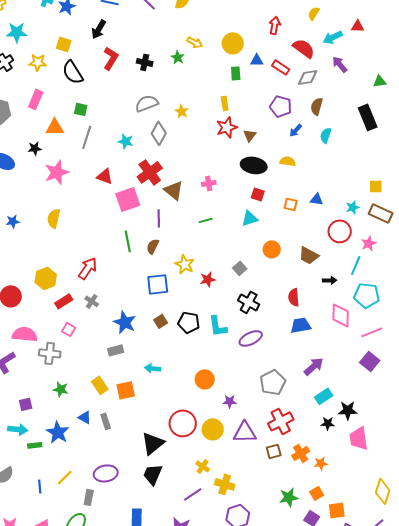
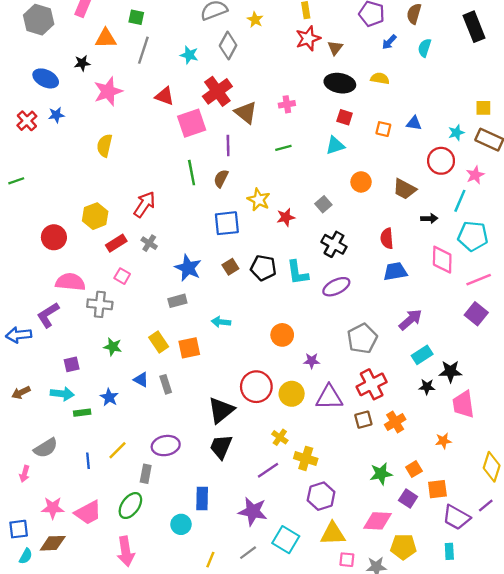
blue star: (13, 221) -> (56, 115), moved
blue star: (58, 432) -> (109, 397), size x0.7
orange star: (321, 463) -> (443, 441), moved

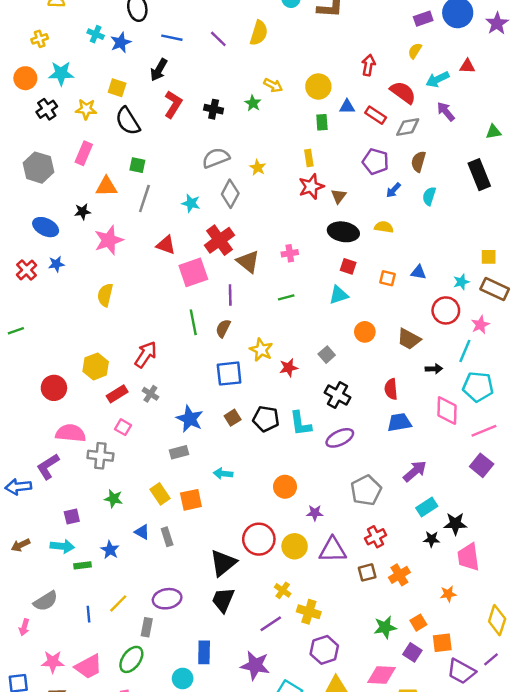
red cross: (372, 384) -> (376, 537), size x0.7

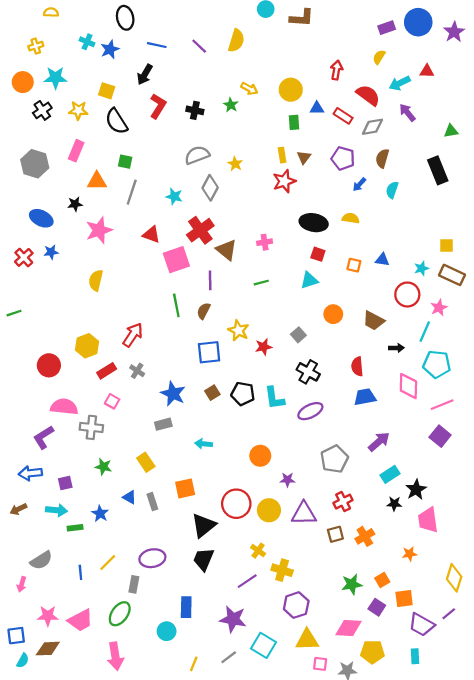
brown triangle: (339, 196) -> (304, 157), moved
blue arrow: (18, 487) -> (30, 473), moved
orange square: (191, 500) -> (185, 488), moved
black star: (455, 524) -> (416, 490), turned -30

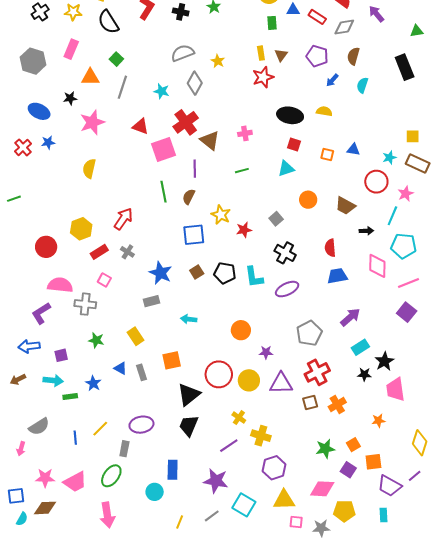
green square: (125, 162) -> (116, 59), turned 32
red cross: (343, 502) -> (317, 372), size x1.4

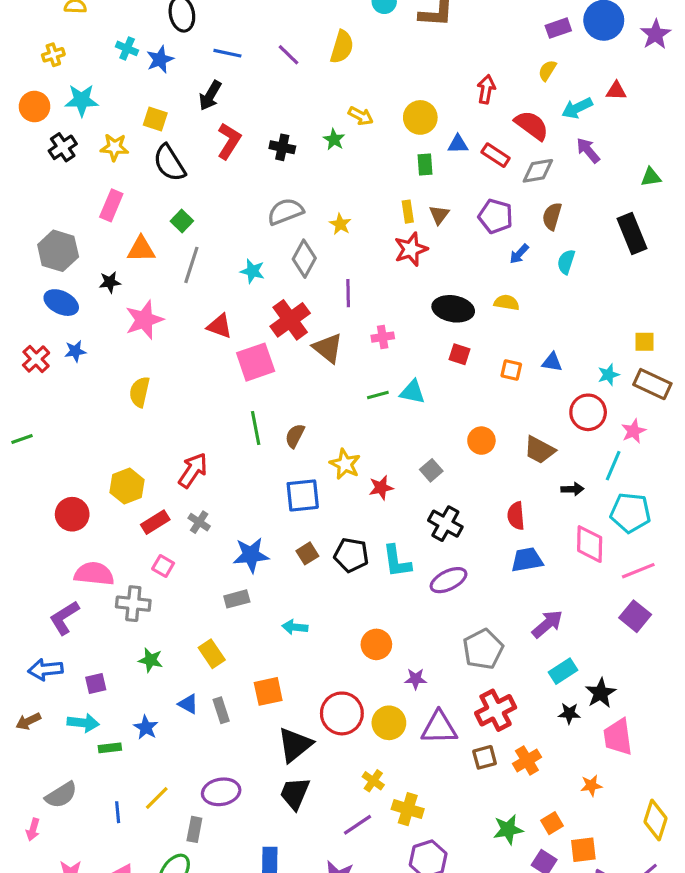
gray hexagon: (33, 61) -> (58, 251), moved
purple line: (195, 169) -> (348, 293), moved
cyan triangle: (286, 169) -> (412, 392), moved, turned 30
blue star: (161, 273) -> (251, 555), turned -30

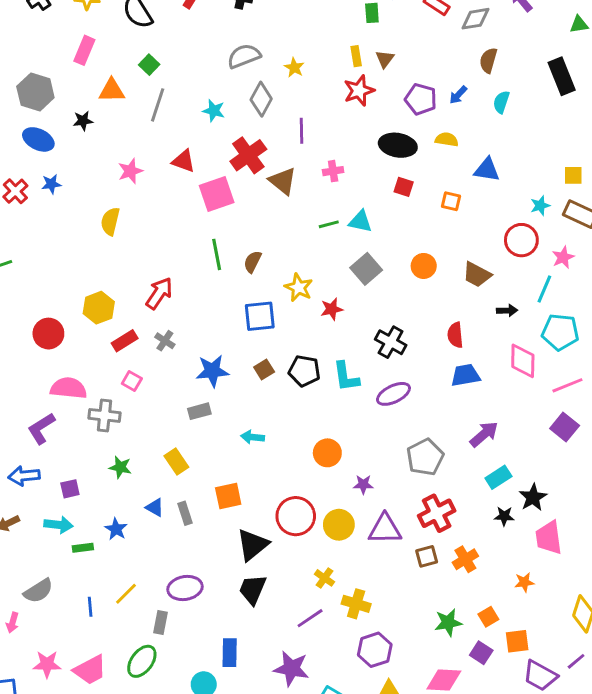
purple pentagon: (496, 216) -> (421, 99), moved
pink star: (144, 320) -> (130, 171), moved, size x0.7
blue triangle: (552, 362) -> (487, 170), moved, size x1.4
gray square: (431, 470) -> (366, 269), moved, size x1.5

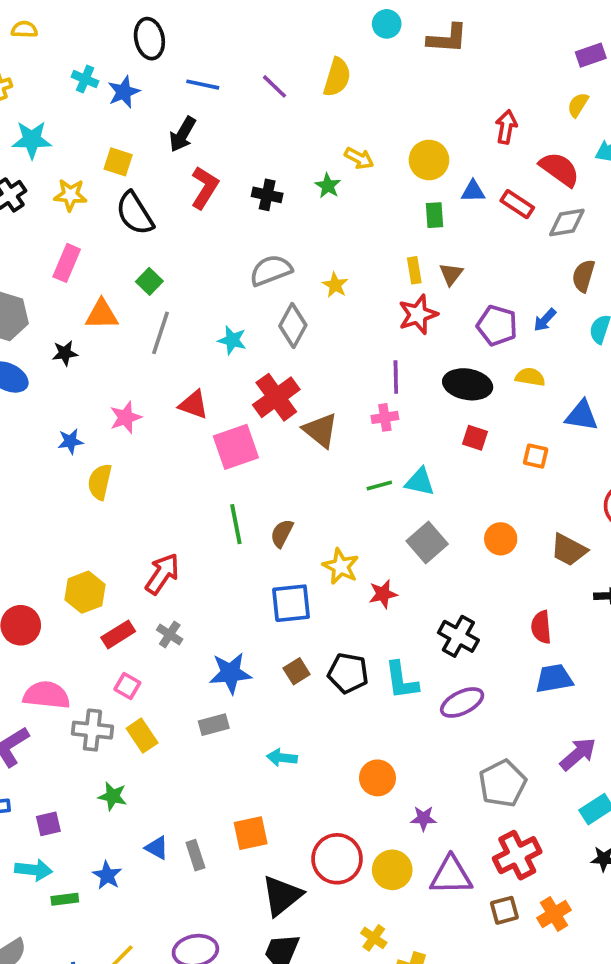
purple line: (301, 131) -> (396, 377), moved
blue star: (51, 184) -> (70, 441), moved
yellow rectangle: (176, 461) -> (142, 736), moved

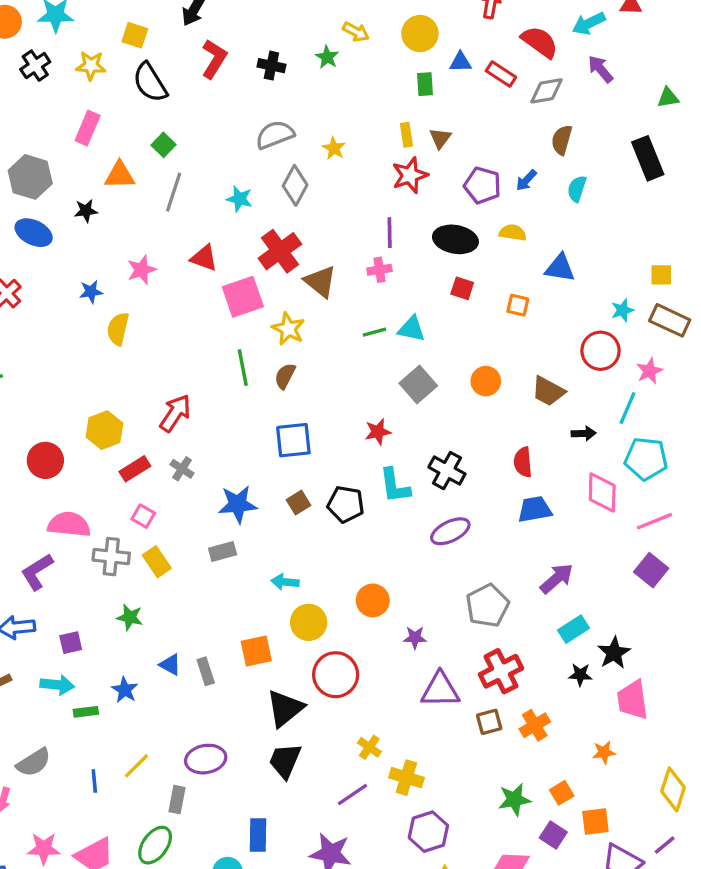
yellow star: (341, 566) -> (288, 329), moved
cyan L-shape: (401, 680) -> (395, 486), moved
yellow circle: (392, 870) -> (309, 622), moved

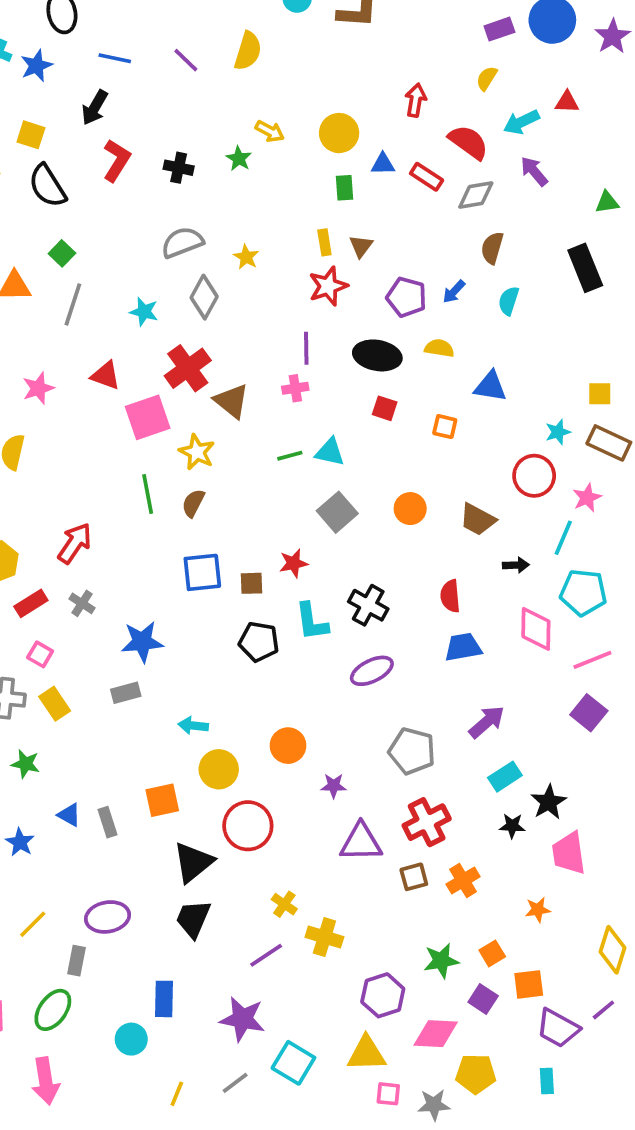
brown square: (298, 503) -> (252, 583), moved, turned 30
gray pentagon: (487, 606) -> (412, 751), turned -30
purple hexagon: (428, 832) -> (383, 995), moved

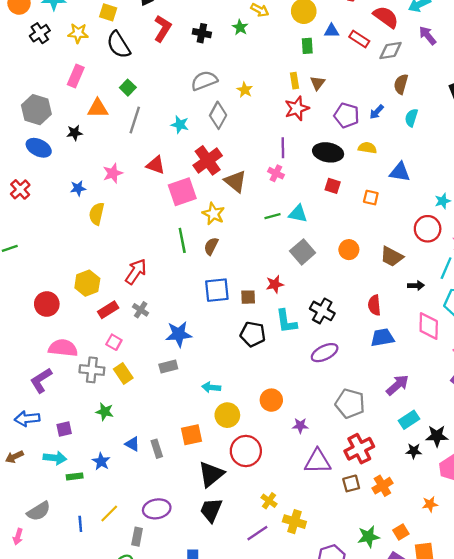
pink cross: (295, 388) -> (276, 173), turned 35
black star: (549, 802) -> (437, 436), turned 30

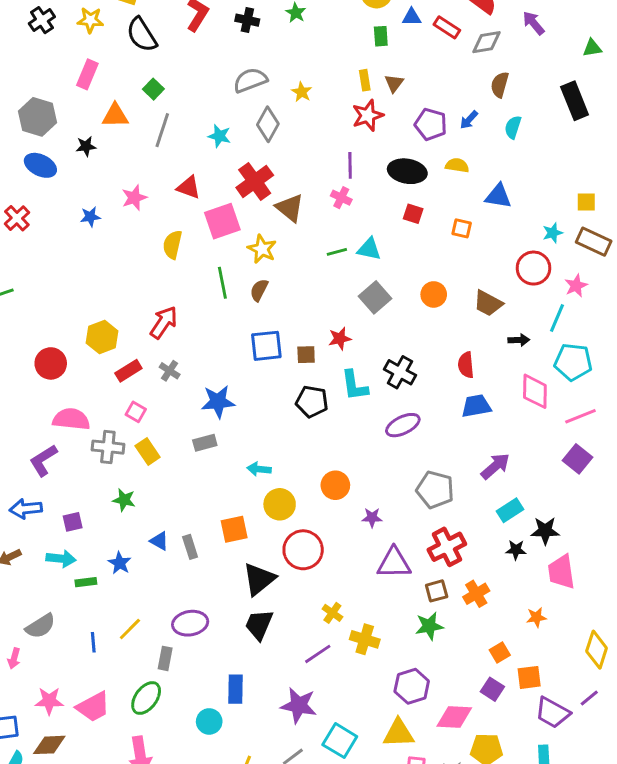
yellow semicircle: (97, 214) -> (172, 245), moved
green star: (369, 537) -> (429, 626), moved

